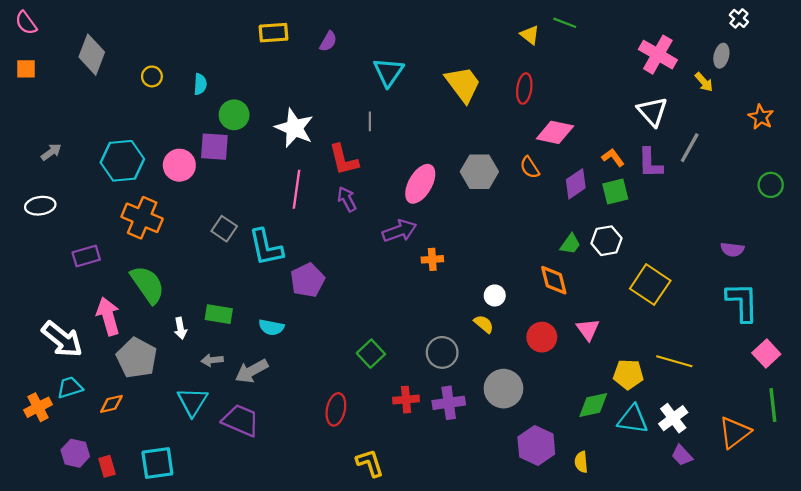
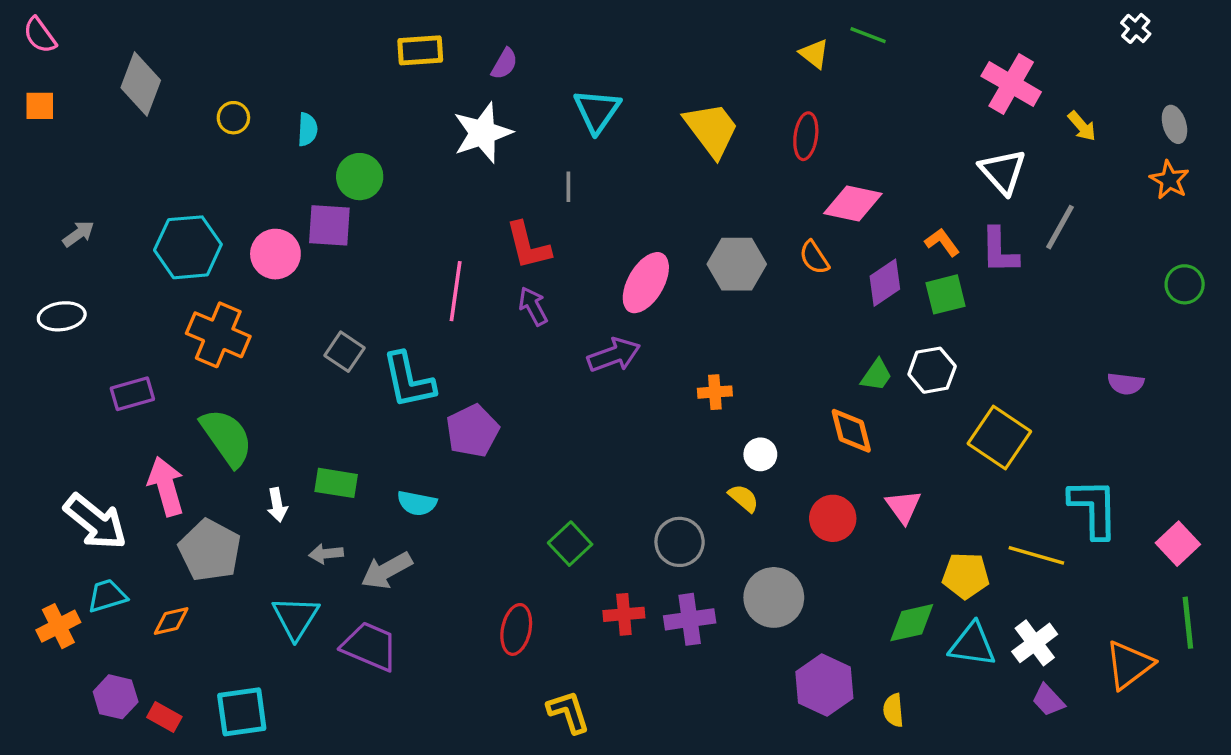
gray ellipse: (721, 56) -> (1174, 124), moved, turned -30
white star: (294, 128) -> (483, 133), moved, turned 30
orange cross: (432, 259) -> (715, 392), moved
cyan L-shape: (742, 302) -> (1094, 508), moved
red rectangle: (107, 466) -> (164, 717), turned -45

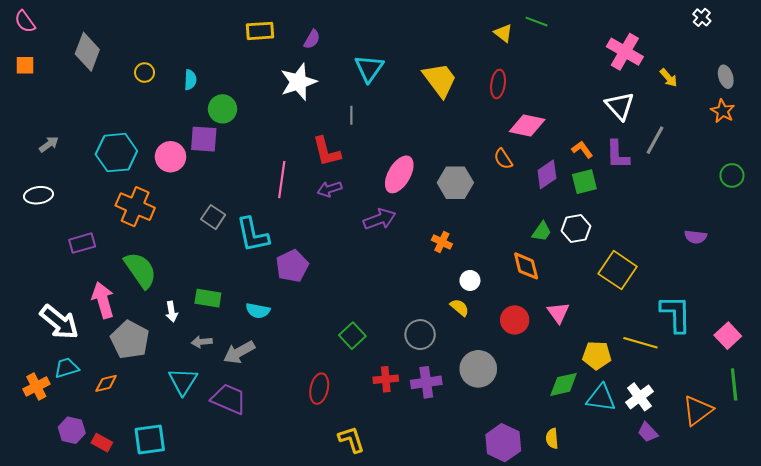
gray hexagon: (737, 264) -> (455, 183), moved
purple arrow: (533, 306) -> (330, 189), turned -80
orange cross: (715, 392) -> (442, 242), turned 30
purple hexagon: (824, 685) -> (503, 443), moved

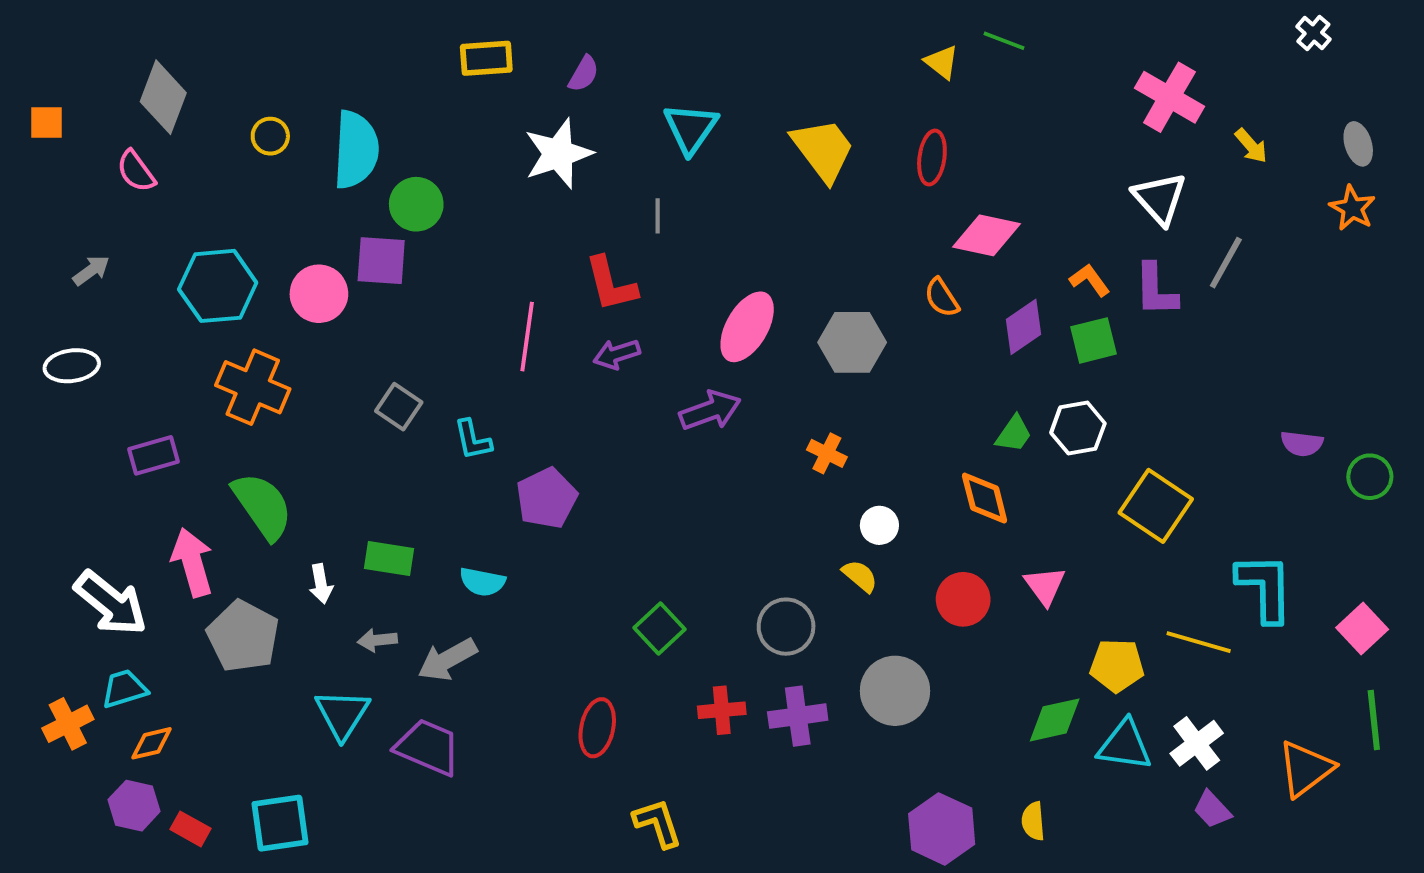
pink semicircle: (25, 22) -> (136, 171), moved
cyan semicircle: (190, 80) -> (356, 150), size x2.0
green circle: (732, 175) -> (1370, 477), moved
cyan L-shape: (253, 235) -> (473, 440), size x0.6
orange diamond: (106, 383) -> (152, 743), moved

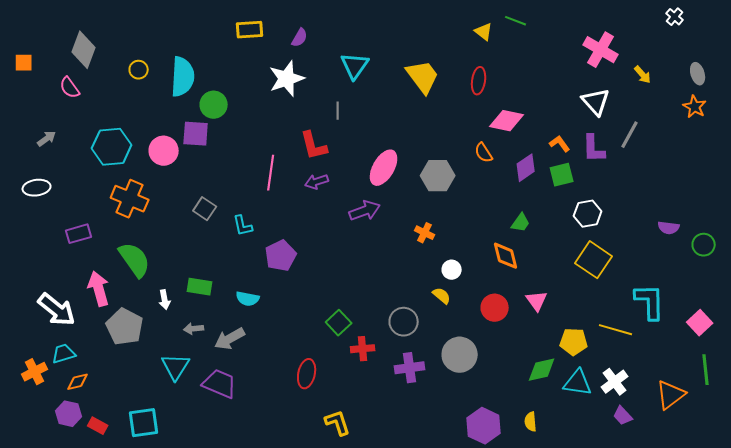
white hexagon: (1078, 428) -> (588, 214), moved
red cross: (722, 710) -> (363, 349), moved

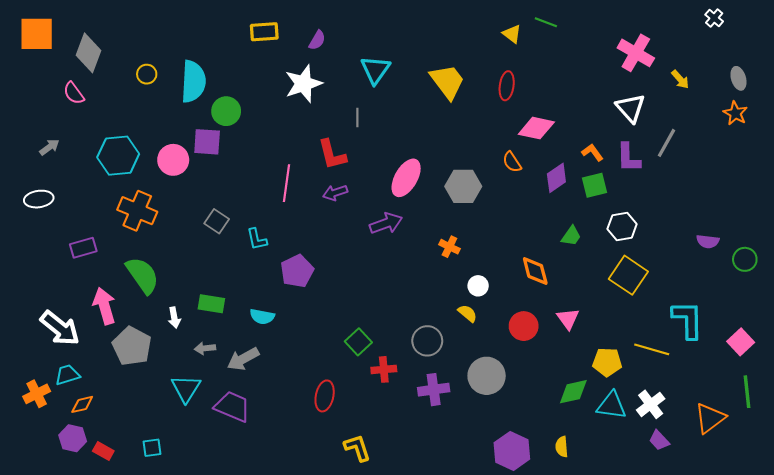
orange square: (24, 63) -> (37, 34), moved, size x1.8
green trapezoid: (521, 223) -> (571, 236), moved
cyan square: (144, 423) -> (152, 448), size x0.6

